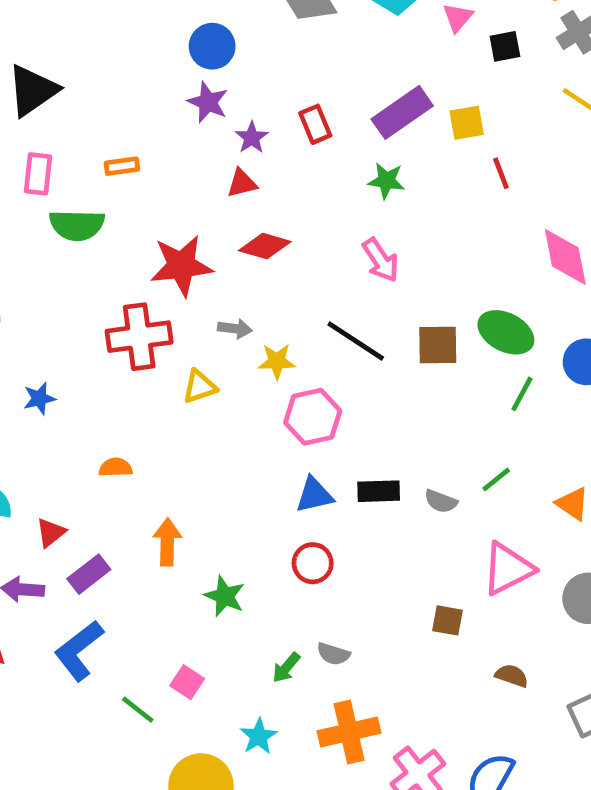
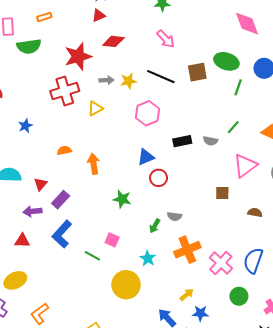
yellow star: (277, 361) -> (128, 81), moved
blue triangle: (314, 495) -> (146, 157), moved
orange arrow: (167, 542) -> (94, 164), moved

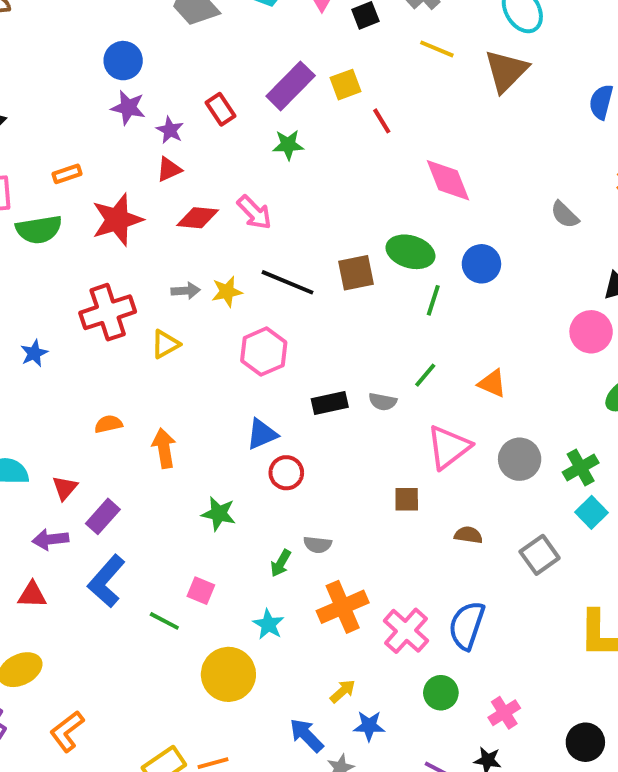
pink arrow: (166, 39) -> (254, 212), moved
red star: (78, 56) -> (117, 220), moved
blue star: (25, 126) -> (34, 353), moved

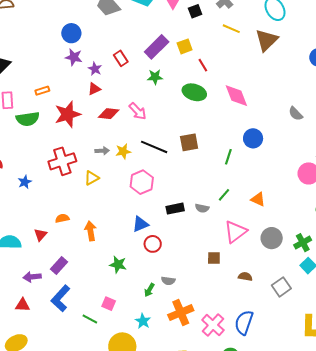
green ellipse: (410, 252) -> (194, 92), moved
red triangle: (65, 488) -> (41, 235), moved

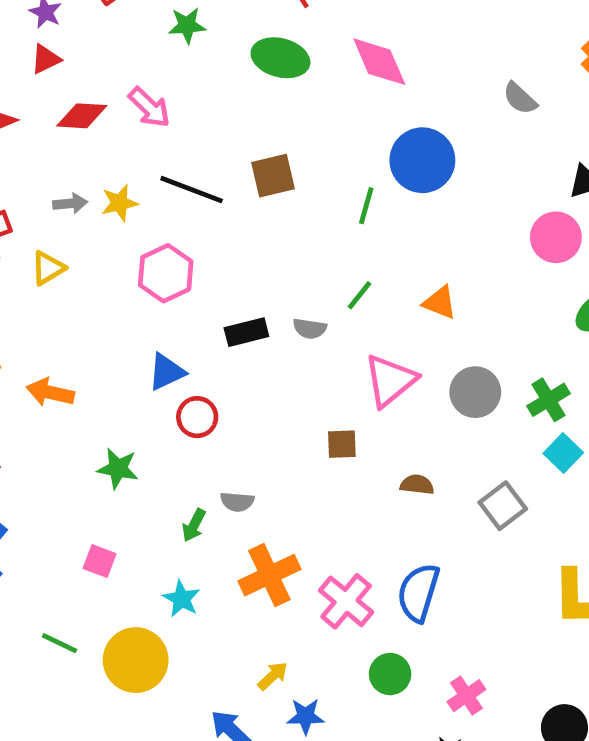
blue circle: (253, 138) -> (422, 160), size x1.4
orange arrow: (90, 231) -> (50, 392), turned -66
green line: (90, 319) -> (60, 643), moved

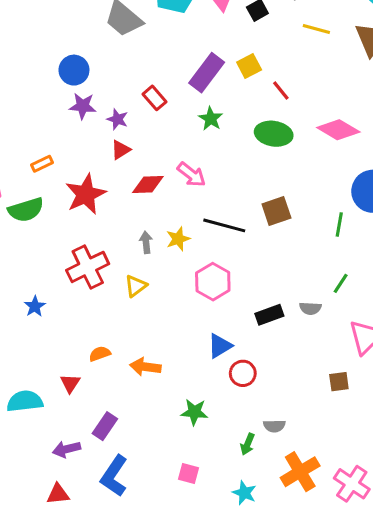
green star: (187, 25) -> (211, 119), turned -30
pink diamond: (379, 62) -> (338, 130), turned -30
gray arrow: (70, 203) -> (146, 242), turned -85

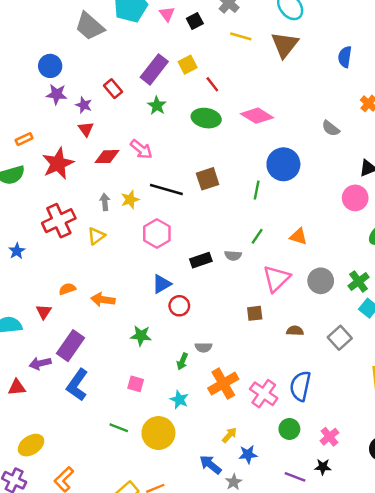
red triangle: (121, 150) -> (86, 129), turned -35
purple rectangle: (105, 426) -> (70, 346), size x1.4
red triangle: (58, 494) -> (17, 387), moved

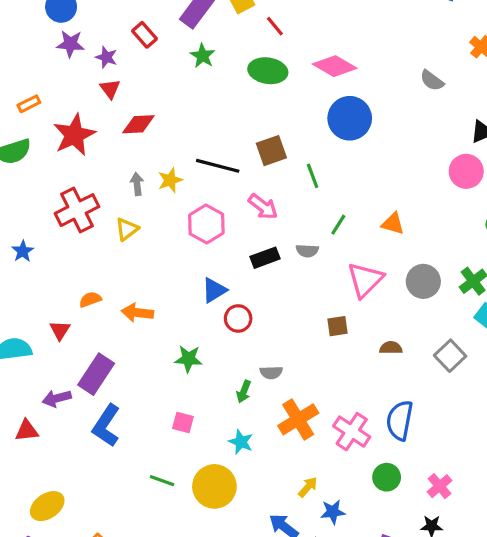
pink arrow: (141, 149) -> (263, 207), moved
blue circle: (283, 164) -> (350, 118), moved
green line: (257, 190) -> (313, 176), moved, turned -30

